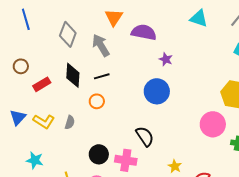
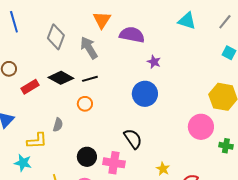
black diamond: (73, 75) -> (61, 78), turned -65
yellow L-shape: (44, 121) -> (37, 141), moved, turned -35

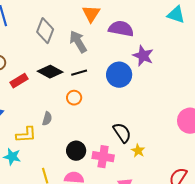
purple star: (154, 62) -> (143, 56), size x1.5
blue circle: (145, 94) -> (119, 75), moved
yellow star: (163, 169) -> (138, 151), moved

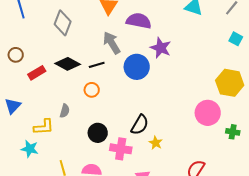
gray arrow: (78, 42) -> (112, 43), moved
black semicircle: (122, 133) -> (140, 125), turned 65
black circle: (76, 151) -> (98, 133), moved

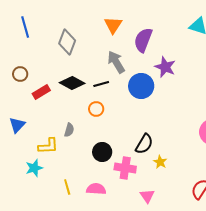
purple semicircle: (139, 21) -> (143, 40), turned -80
cyan star: (30, 149) -> (34, 168), turned -30

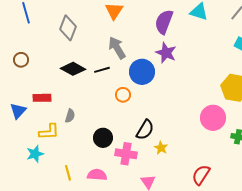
purple semicircle: (143, 40) -> (164, 22), moved
red rectangle: (41, 92) -> (42, 98), moved, turned 30
orange circle: (96, 109) -> (123, 95), moved

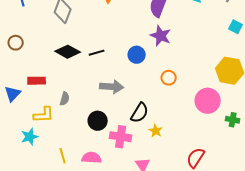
gray arrow: (117, 48) -> (112, 87), moved, turned 125
blue circle: (142, 72) -> (137, 55), size x0.7
orange circle: (123, 95) -> (169, 78), moved

